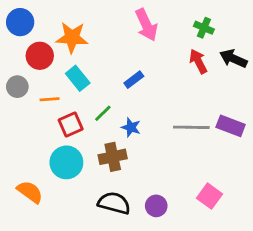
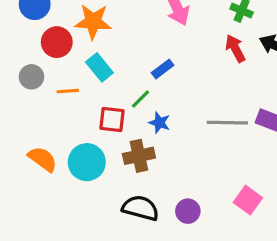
green line: (103, 113) -> (140, 99), moved
red square: (71, 125) -> (112, 120), moved, turned 30
orange semicircle: (30, 192) -> (43, 159), moved

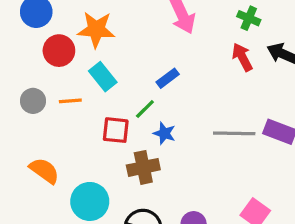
gray circle: (31, 77) -> (33, 101), moved
cyan circle: (87, 162) -> (90, 201), moved

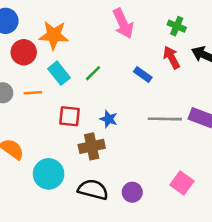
blue rectangle: (168, 78) -> (143, 74), moved, turned 72
green line: (145, 109) -> (93, 73), moved

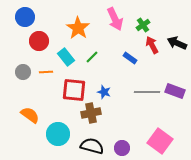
green cross: (177, 26) -> (143, 25), moved, turned 32
orange star: (54, 35) -> (78, 28), moved, turned 30
red square: (69, 116) -> (74, 90), size x1.4
pink square: (182, 183) -> (160, 141), size x1.4

